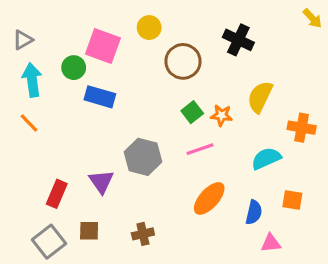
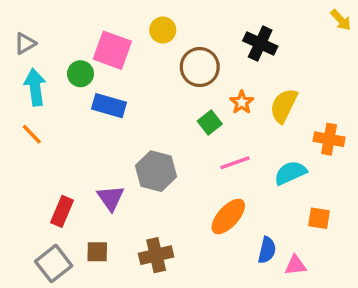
orange star: (222, 115) -> (242, 102), moved, turned 30
pink line: (200, 149) -> (235, 163), moved
blue semicircle: (254, 212) -> (267, 250), moved
brown cross: (143, 234) -> (156, 255), size x1.4

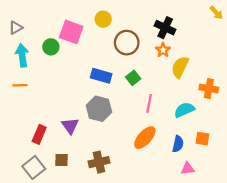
orange star: (242, 102) -> (163, 50), moved
blue rectangle: (109, 106) -> (101, 76), moved
orange line: (32, 134) -> (20, 85), turned -48
pink line: (235, 163) -> (149, 103), turned -60
blue semicircle: (267, 250) -> (178, 144), moved

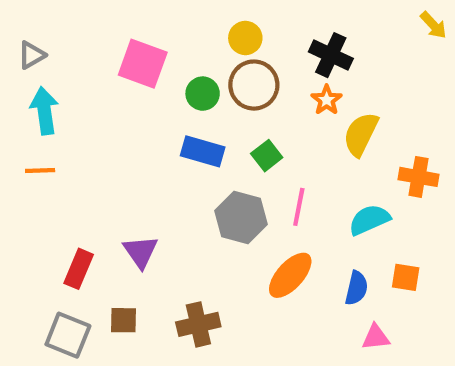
yellow circle: (103, 19) -> (245, 38), moved
green circle: (51, 47) -> (203, 94), moved
gray hexagon: (99, 109) -> (241, 218), moved
gray square: (34, 167) -> (68, 335), turned -30

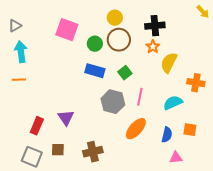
black cross: (331, 55) -> (155, 26), turned -30

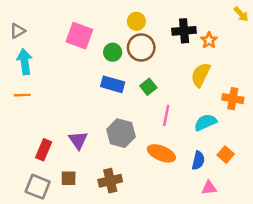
orange star: (153, 47) -> (209, 40), moved
gray hexagon: (113, 102) -> (121, 133), moved
orange ellipse: (136, 129) -> (161, 153), turned 70
orange square: (190, 130) -> (226, 155), turned 32

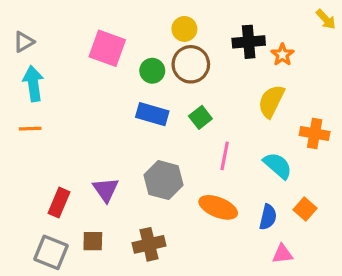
cyan semicircle: (205, 122) -> (278, 166), turned 65

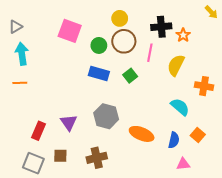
pink line: (225, 156) -> (150, 53), moved

